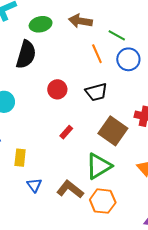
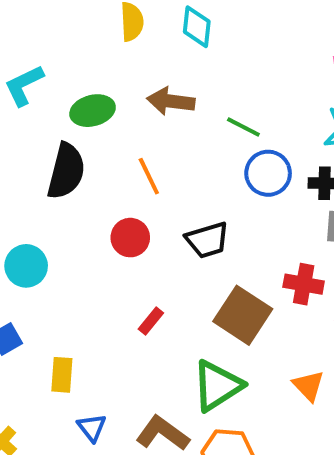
orange line: (97, 54) -> (149, 176), moved

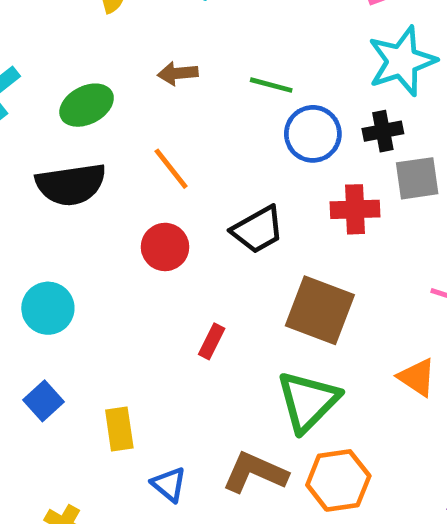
brown arrow: (171, 101) -> (178, 73), size x0.7
black semicircle: (66, 171) -> (71, 184), turned 80
red cross: (304, 284) -> (355, 209), moved

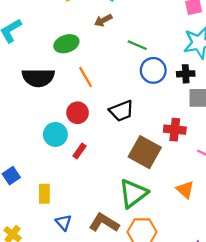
brown arrow: (178, 73) -> (103, 20), moved, turned -30
green ellipse: (87, 105) -> (66, 44), moved
red cross: (355, 209) -> (175, 130), moved
cyan circle: (48, 308) -> (55, 134), moved
red rectangle: (212, 341) -> (80, 151), moved

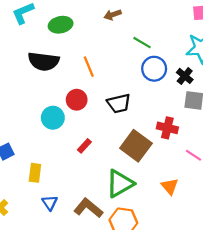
green ellipse: (66, 44) -> (61, 25), moved
black cross: (186, 74) -> (185, 76), turned 35
red rectangle: (80, 151) -> (84, 146), moved

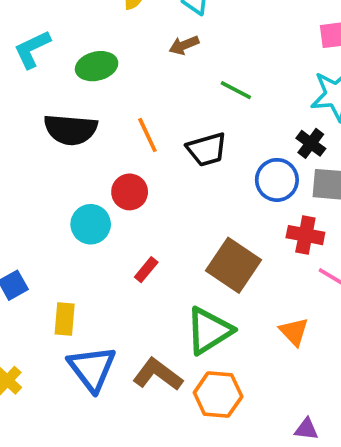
blue circle: (154, 69) -> (277, 180), moved
black trapezoid: (119, 103) -> (207, 149), moved
red cross: (167, 128) -> (305, 235), moved
blue triangle: (50, 203) -> (92, 368), size x1.8

